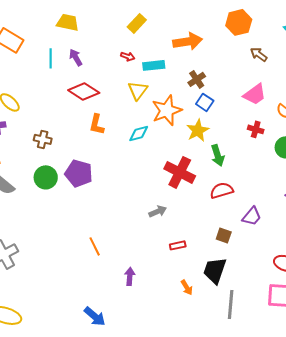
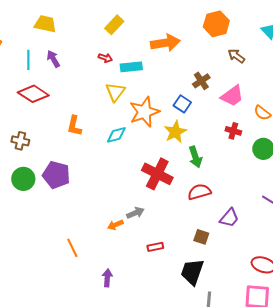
brown cross: (197, 79) -> (201, 81), moved
red diamond: (84, 91) -> (33, 94), moved
orange arrow: (187, 287) -> (115, 225), moved, turned 98

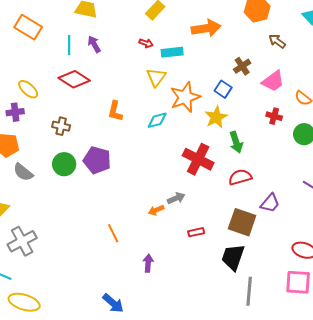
brown square: (201, 237) -> (242, 222), size x1.8

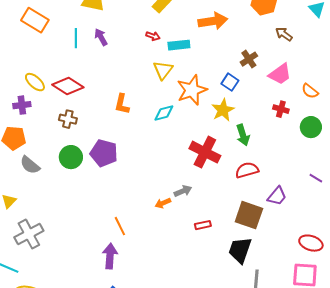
red diamond: (74, 79) -> (68, 86), moved
purple arrow: (148, 263) -> (110, 256), moved, size x1.4

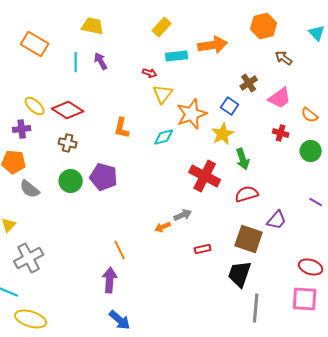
red arrow: (153, 36) -> (150, 73), moved
cyan rectangle: (179, 45) -> (177, 56), moved

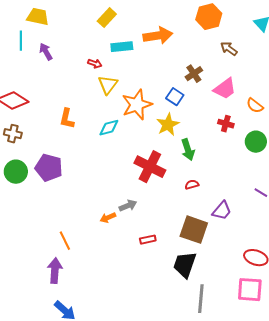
cyan line: (76, 62) -> (21, 41), moved
red semicircle: (247, 194) -> (192, 185), size x0.6

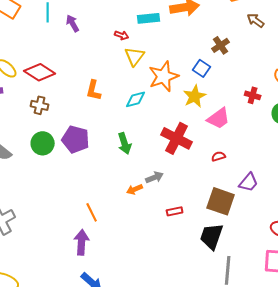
pink trapezoid: (225, 89) -> (219, 118), moved
green arrow: (188, 150) -> (125, 143), moved

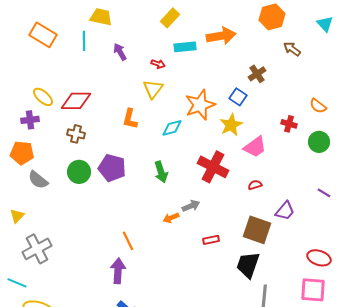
purple arrow: (73, 23) -> (120, 52), moved
yellow triangle: (135, 56) -> (153, 89), moved
red diamond: (40, 72) -> (76, 101), turned -32

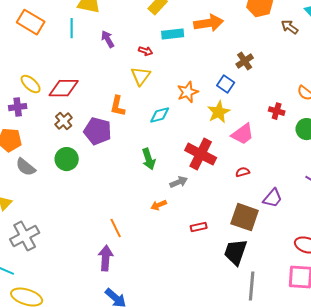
brown arrow: (292, 49) -> (290, 27), moved
orange star: (200, 105) -> (188, 92), size x0.7
brown cross: (76, 134) -> (64, 121), turned 36
purple pentagon: (112, 168) -> (98, 131), moved
gray arrow: (191, 206) -> (179, 182), moved

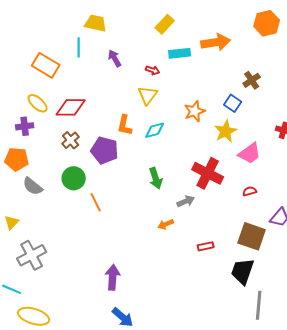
orange rectangle: (31, 22) -> (46, 65), moved
cyan diamond: (160, 115) -> (155, 130), moved
orange line: (116, 228) -> (96, 202), moved

